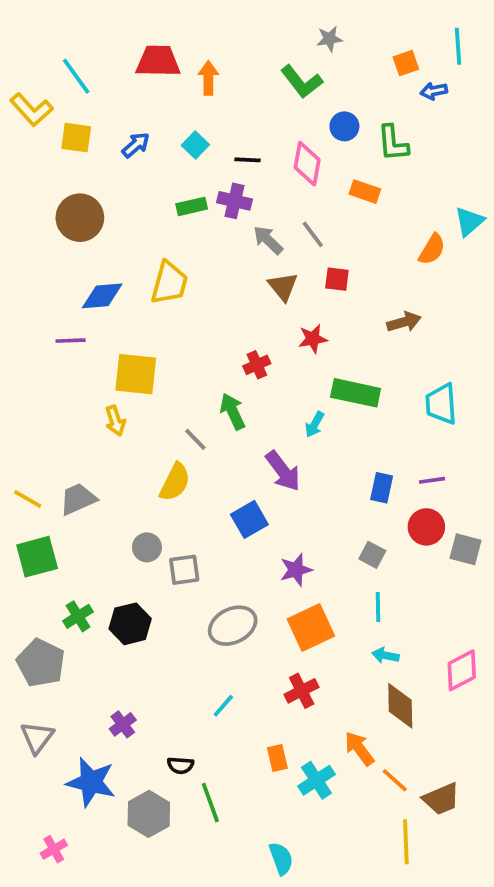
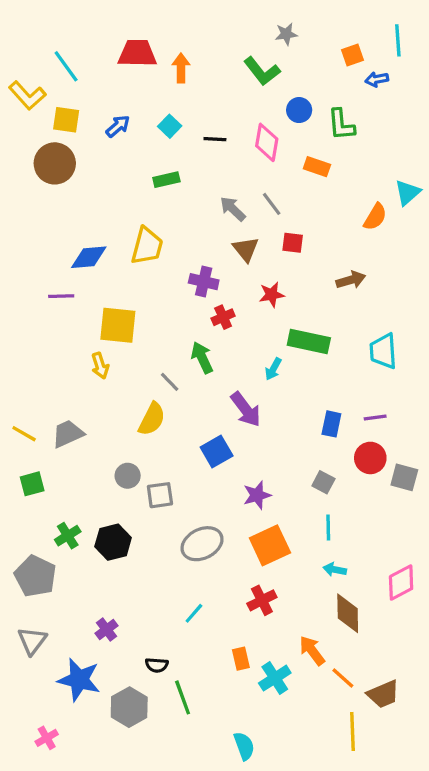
purple cross: (234, 201) -> (204, 282), moved
brown circle: (80, 218) -> (55, 163), moved
green square: (37, 557) -> (32, 484), size x0.7

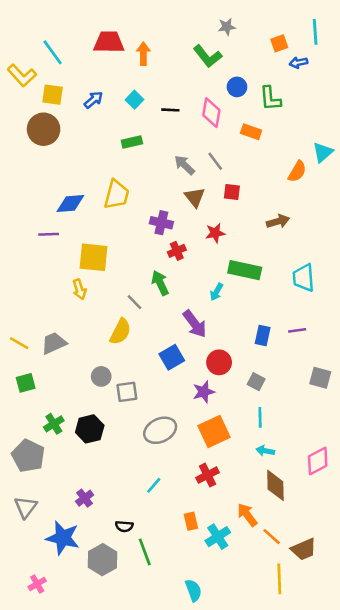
red circle: (370, 458) -> (219, 362), moved

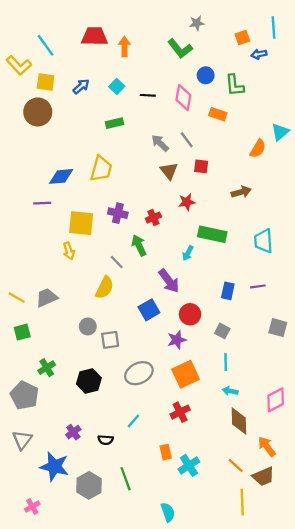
purple cross: (161, 223) -> (118, 213), moved
black hexagon: (90, 429) -> (89, 381), moved
orange arrow: (247, 515) -> (267, 447), moved
black semicircle: (124, 526) -> (106, 440), moved

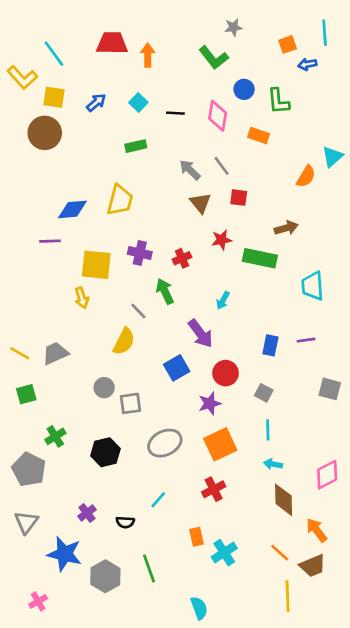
green rectangle: (212, 234) -> (260, 258), moved

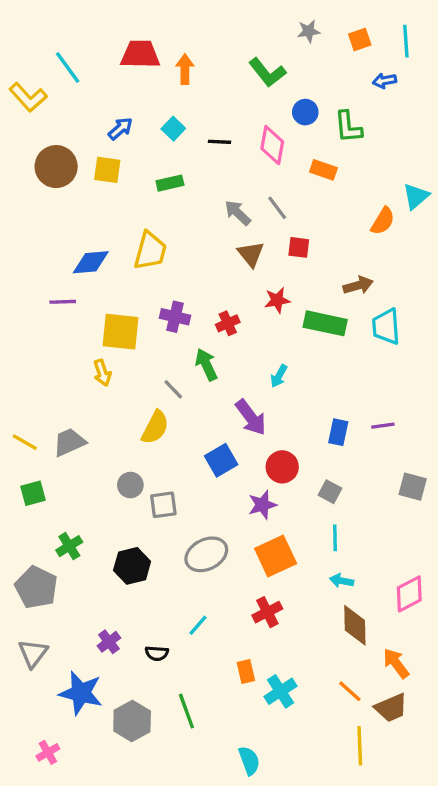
gray star: (233, 27) -> (309, 31), moved
orange square: (288, 44) -> (360, 39), moved
yellow square: (54, 97) -> (107, 170), moved
cyan trapezoid: (313, 286) -> (386, 327), moved

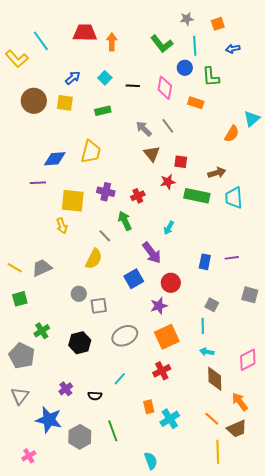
cyan line: (406, 41) -> (195, 46), moved
red square: (299, 247) -> (181, 162), moved
gray square: (330, 492) -> (212, 305), moved

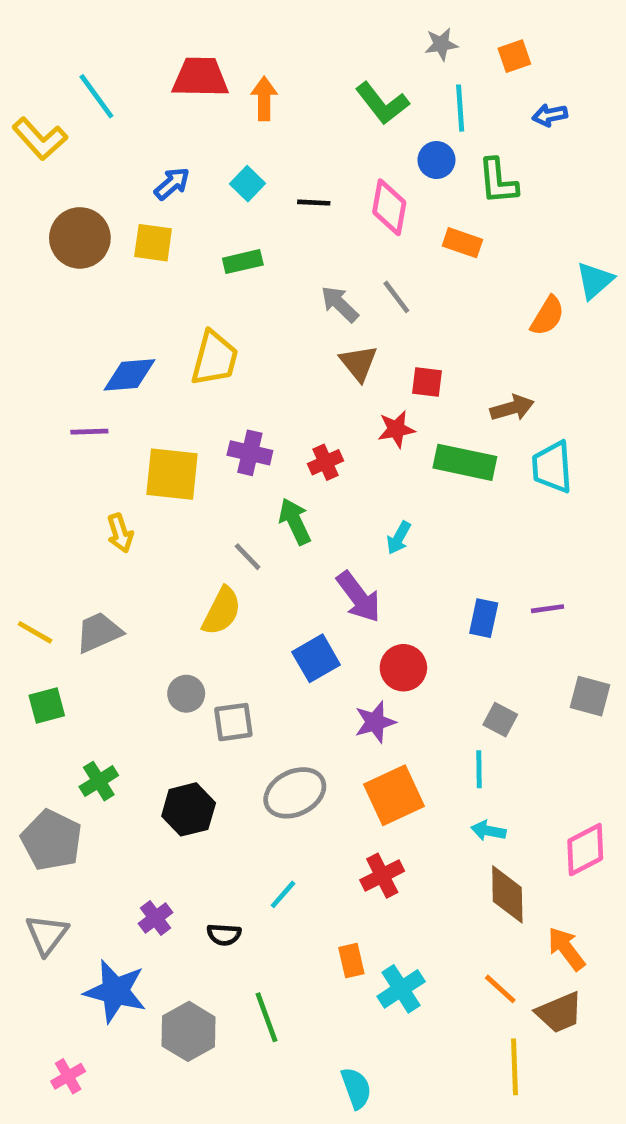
yellow arrow: (62, 226) -> (120, 533), moved

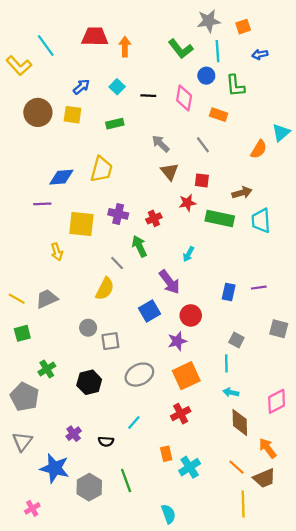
gray star: (441, 44) -> (209, 21), size x1.5
gray line: (396, 297) -> (203, 145), moved

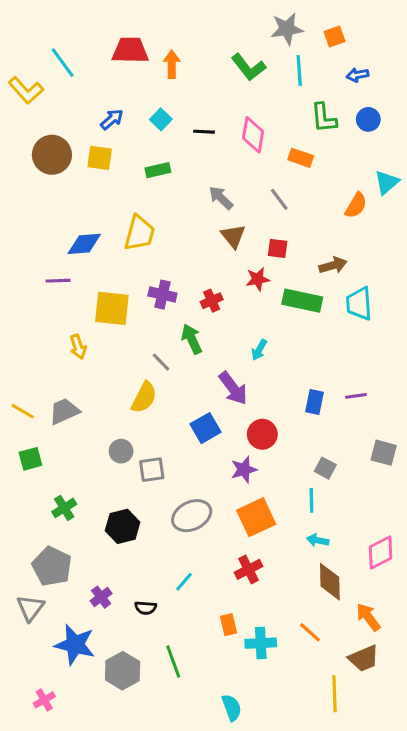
blue circle: (206, 76) -> (368, 119), moved
gray pentagon: (25, 397) -> (52, 566), moved
cyan cross: (190, 467) -> (261, 643), turned 30
orange line: (236, 467) -> (310, 632), moved

